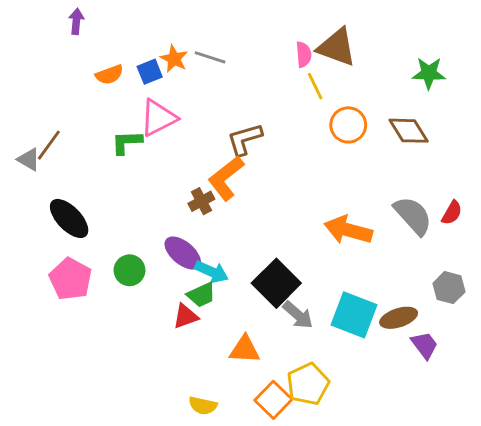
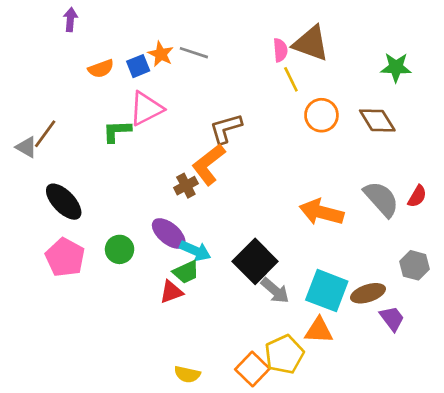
orange triangle: (245, 349) -> (319, 330), moved

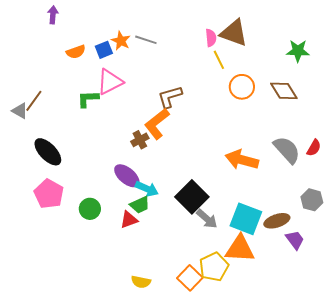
green circle: (120, 249) -> (90, 209), moved
orange triangle: (319, 330) -> (240, 249), size x1.4

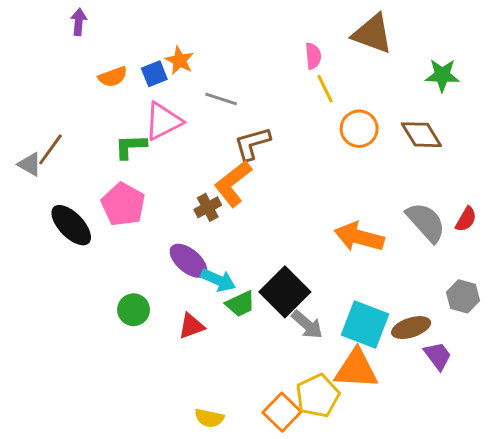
brown triangle: (234, 33) -> (372, 34), moved
gray line: (146, 40) -> (221, 99), moved
pink pentagon: (49, 194) -> (123, 204), moved
green trapezoid: (140, 205) -> (240, 304), moved

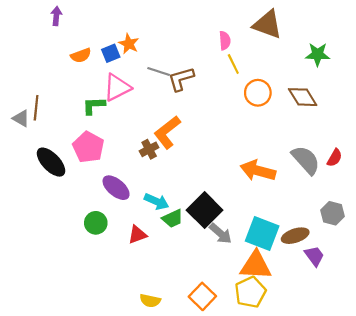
brown L-shape: (252, 144) -> (181, 79), moved
brown line: (50, 149) -> (36, 108), turned -30
purple ellipse: (188, 261) -> (116, 188), moved
yellow pentagon: (318, 396) -> (250, 292), moved

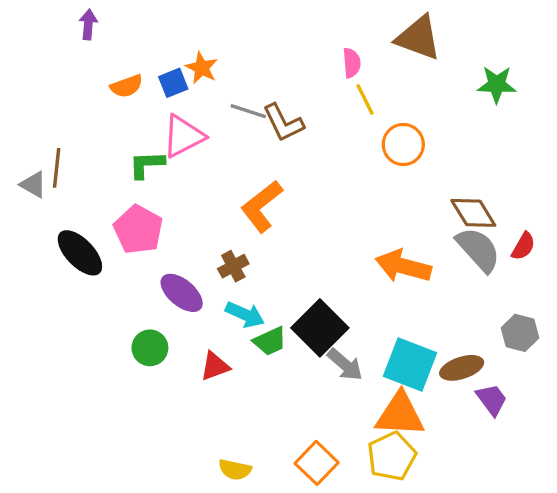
brown L-shape: (181, 79) -> (283, 123), turned -100
brown diamond: (303, 97) -> (473, 213), moved
brown cross: (149, 149) -> (233, 266), moved

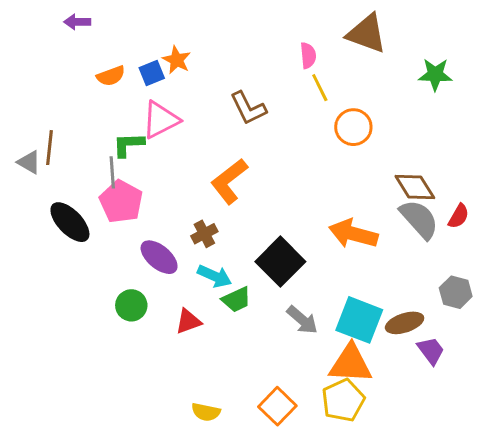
purple arrow: (88, 24) -> (77, 22), turned -95
gray line: (248, 111) -> (112, 172), moved, turned 68
black square: (320, 328) -> (280, 262), moved

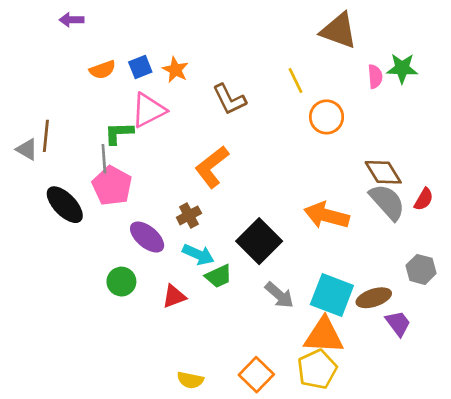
pink semicircle: (308, 55) -> (375, 76), moved
orange star: (177, 60) -> (175, 70), moved

